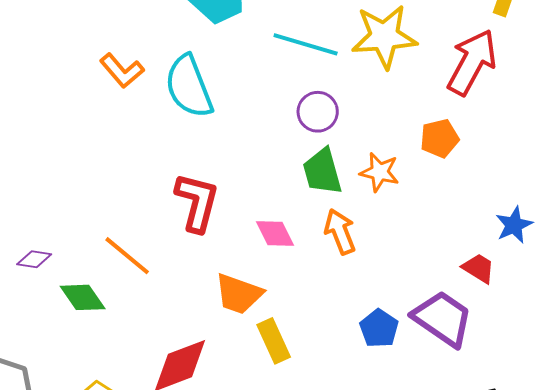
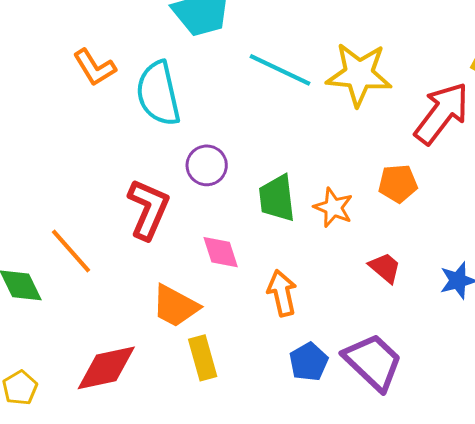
purple circle: (318, 112) -> (207, 165), moved
orange arrow: (340, 232) -> (282, 293), moved
red trapezoid: (479, 268) -> (385, 268), moved

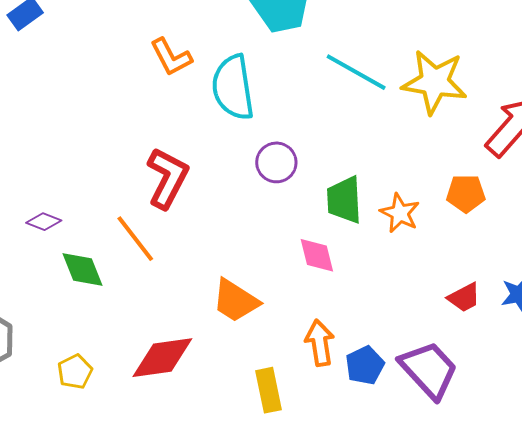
red L-shape: (148, 209) -> (167, 178), moved
pink diamond: (221, 252) -> (317, 255), moved
red trapezoid: (385, 268) -> (464, 298), moved, turned 108
orange arrow: (282, 293) -> (320, 343), moved
yellow rectangle: (203, 358) -> (268, 390), moved

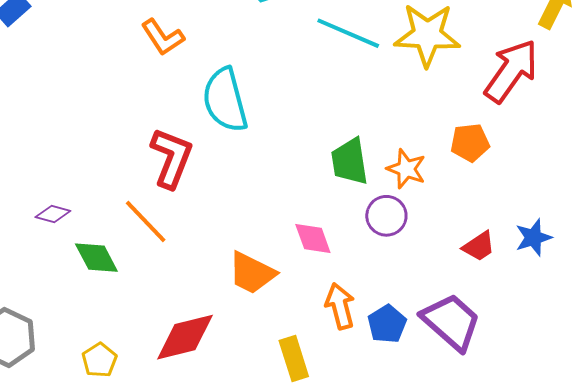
cyan semicircle: (233, 87) -> (225, 100), moved
purple circle: (276, 162) -> (386, 216), moved
pink diamond: (317, 255) -> (313, 238), moved

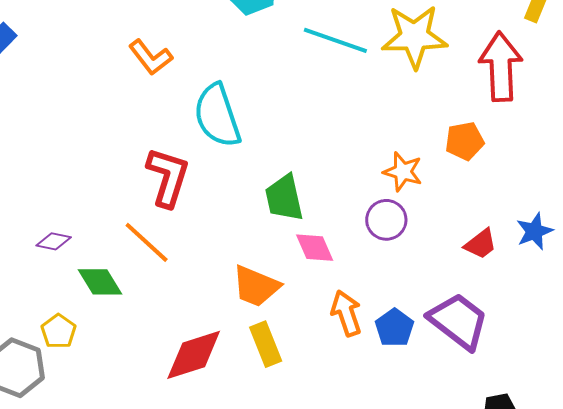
red arrow: (511, 71) -> (501, 67), turned -34
green trapezoid: (350, 162) -> (284, 198), moved
yellow rectangle: (294, 359) -> (266, 344), moved
yellow pentagon: (99, 360) -> (58, 331), moved

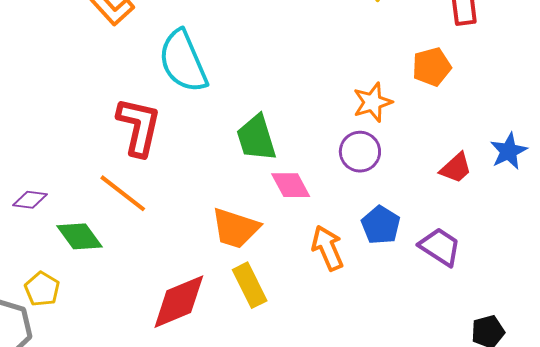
orange star: (403, 172) -> (373, 102), turned -30
purple trapezoid: (458, 321) -> (440, 247), size x0.7
blue pentagon: (394, 328) -> (381, 225), moved

